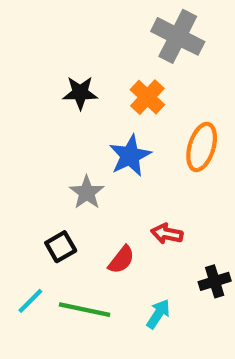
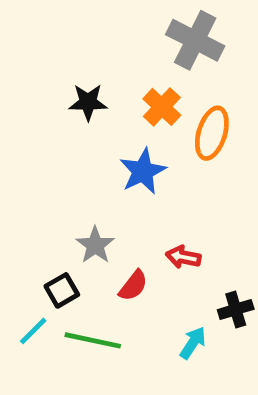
orange ellipse: (202, 147) -> (212, 133), moved
gray star: (87, 193) -> (95, 245), moved
black square: (61, 247) -> (62, 290), moved
cyan arrow: (158, 314) -> (193, 343), moved

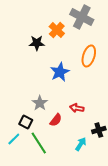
orange cross: (162, 107) -> (57, 30), moved
black square: (62, 290) -> (26, 122), turned -32
green line: (93, 340) -> (39, 143), turned 45

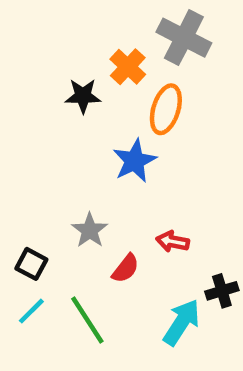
orange ellipse: (89, 56) -> (166, 109), moved
black square: (26, 122) -> (31, 264), moved
cyan arrow: (81, 144) -> (182, 322), size x1.5

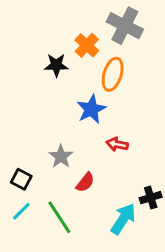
red arrow: (173, 242) -> (117, 144), moved

